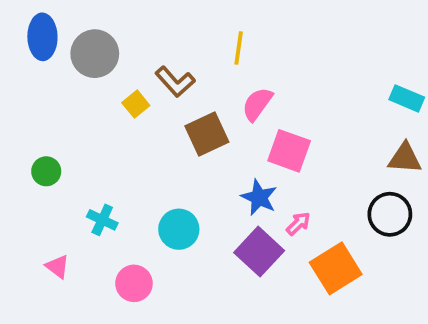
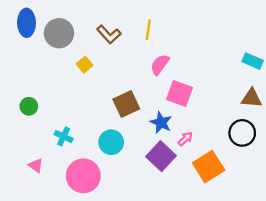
brown L-shape: (175, 82) -> (109, 34), moved
brown square: (207, 134) -> (126, 104), moved
pink circle: (134, 283) -> (83, 176), size x1.5

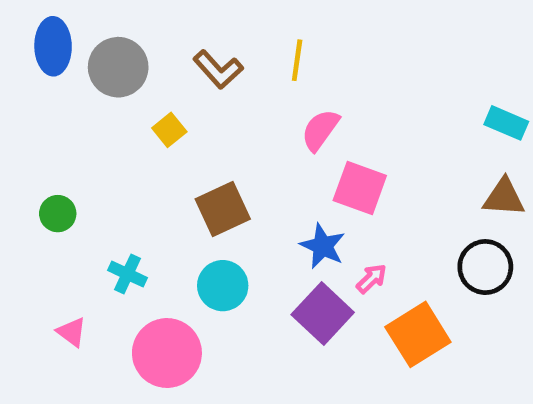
brown square: (126, 104) -> (223, 209), moved

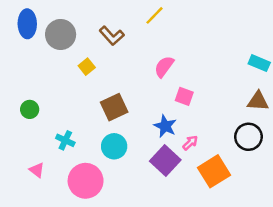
yellow line: (297, 60) -> (155, 15), moved, turned 36
pink square: (360, 188) -> (184, 96), size x0.7

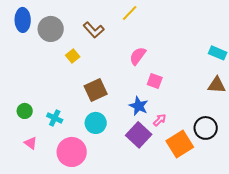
green circle: (30, 109) -> (25, 111), moved
black circle: (248, 137) -> (206, 128), moved

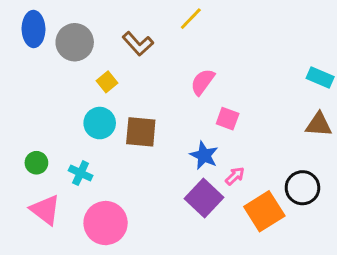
brown square: (96, 90) -> (141, 132), turned 30
cyan circle: (96, 123) -> (100, 123), moved
pink triangle: (31, 143) -> (45, 210), size x1.6

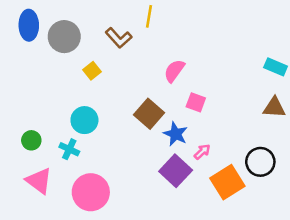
yellow line: (191, 19) -> (149, 16), moved, turned -35
cyan circle: (100, 123) -> (84, 120), moved
brown square: (141, 132) -> (149, 114), moved, turned 36

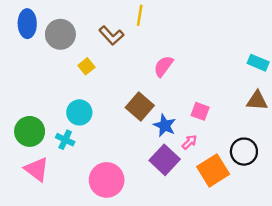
pink square: (196, 102) -> (200, 111), moved
green circle: (31, 140) -> (30, 131), size x1.6
pink circle: (91, 192) -> (107, 180), moved

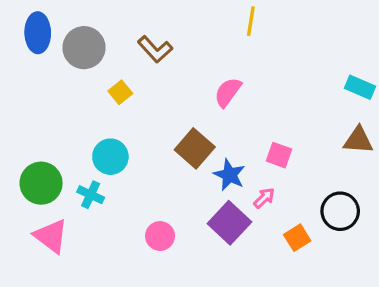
yellow line: (140, 15) -> (251, 21), moved
orange square: (213, 170) -> (297, 238), size x0.6
pink circle: (107, 180) -> (160, 236), moved, size x0.6

